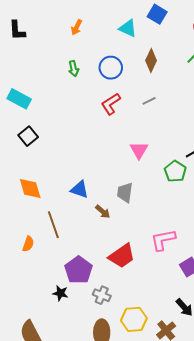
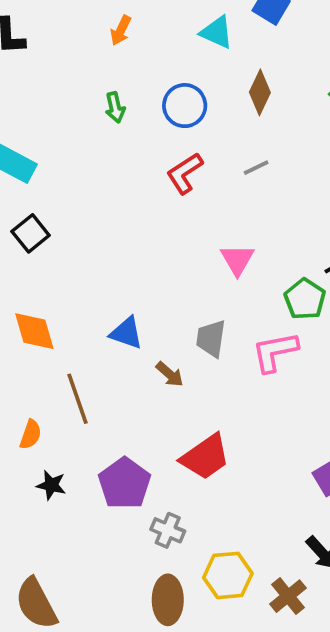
pink L-shape: (163, 240) -> (275, 352), moved
black star: (60, 293) -> (51, 485), moved

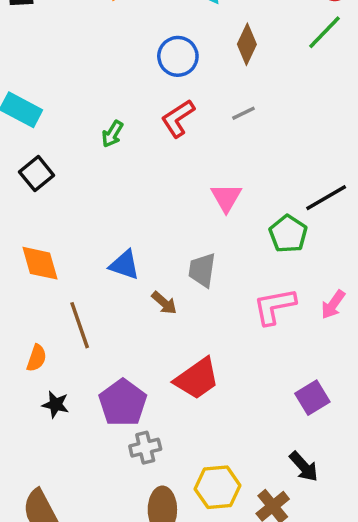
green arrow: (115, 107) -> (112, 134), moved, turned 44
pink L-shape: (275, 352) -> (274, 306), moved
gray cross: (168, 530) -> (145, 448), moved, turned -36

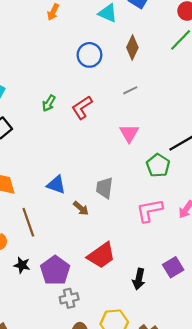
red L-shape: (178, 118) -> (82, 107), moved
pink triangle: (226, 198) -> (129, 133), moved
black star: (56, 405) -> (22, 265), moved
black arrow: (304, 467) -> (139, 279), moved, turned 54

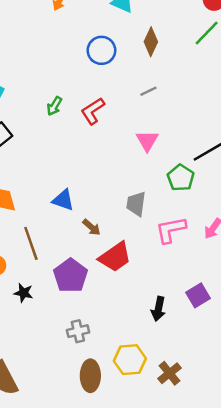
gray trapezoid: (104, 188) -> (136, 204), moved
red trapezoid: (101, 255) -> (115, 257), moved
purple pentagon: (55, 270) -> (71, 276), moved

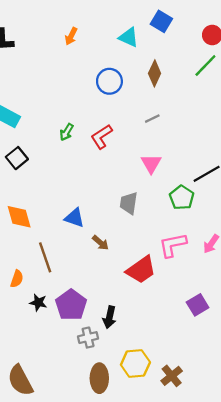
gray trapezoid: (136, 204) -> (129, 203), moved
red trapezoid: (115, 257) -> (141, 270), moved
purple pentagon: (71, 276) -> (71, 305), moved
black arrow: (158, 309) -> (109, 317), moved

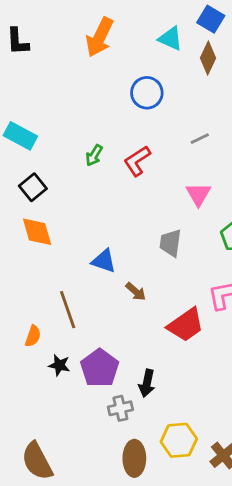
orange arrow: (71, 36) -> (100, 37), size x1.8
brown diamond: (155, 73) -> (208, 58), moved
orange diamond: (19, 217) -> (37, 232), moved

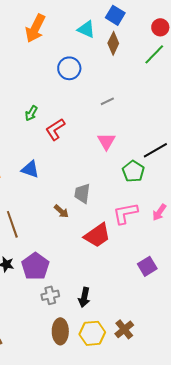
red L-shape: (137, 161) -> (55, 129), moved
gray trapezoid: (170, 243) -> (82, 193), moved
blue triangle: (104, 261) -> (30, 169), moved
black arrow: (147, 383) -> (84, 297), moved
yellow hexagon: (179, 440) -> (92, 333), moved

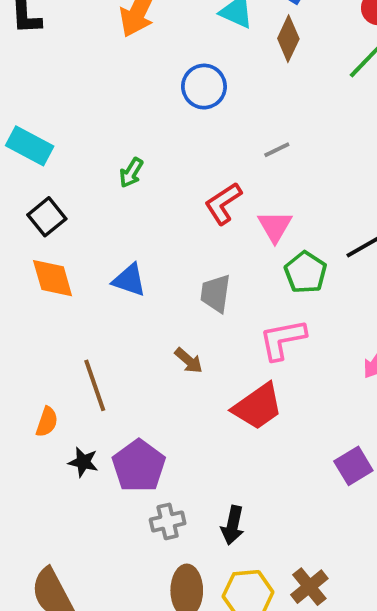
red L-shape: (55, 129) -> (223, 203), moved
green pentagon: (133, 171) -> (306, 272), moved
gray trapezoid: (82, 193) -> (215, 293), moved
pink L-shape: (125, 213) -> (283, 339), moved

